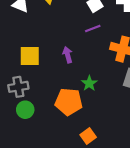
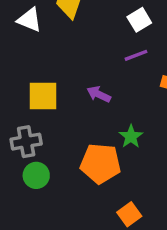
purple arrow: (68, 55) -> (99, 94), turned -49

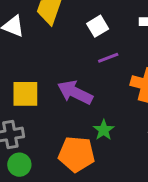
white square: (139, 20) -> (98, 26), moved
purple arrow: (99, 94) -> (75, 92), size x1.6

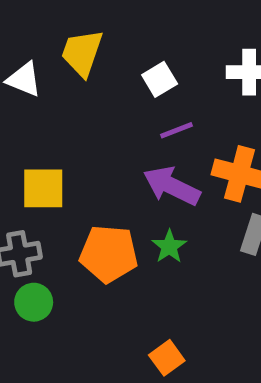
purple arrow: (75, 92) -> (172, 186), moved
orange pentagon: (77, 154) -> (109, 254), moved

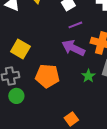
yellow square: (43, 188) -> (20, 49), turned 30
green star: (169, 246) -> (88, 76), moved

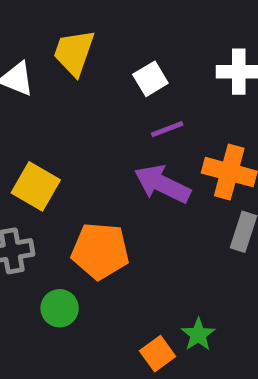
green star: (88, 76) -> (198, 335), moved
green circle: (16, 96) -> (60, 308), moved

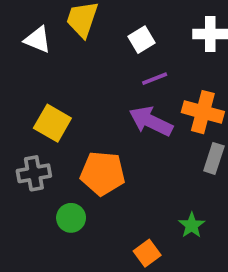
green star: (198, 335) -> (192, 225), moved

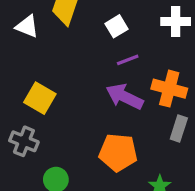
gray cross: (34, 173) -> (24, 141), turned 32
orange pentagon: (103, 173) -> (118, 152), moved

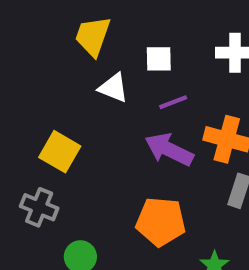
white triangle: (27, 26) -> (113, 88), moved
white square: (117, 26) -> (159, 59), turned 30

